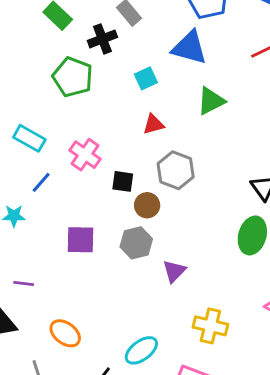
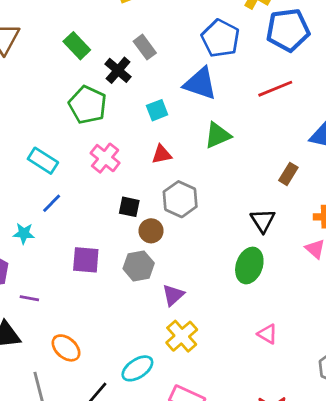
black cross: (102, 39) -> (118, 70), turned -32
pink cross: (85, 155) -> (105, 158), moved
yellow cross: (210, 326) -> (182, 336), moved, turned 32

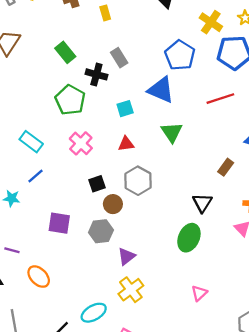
black cross: (118, 70) -> (96, 74), turned -30
green triangle: (218, 135) -> (172, 132), turned -45
black square: (129, 207) -> (97, 184), turned -35
pink triangle: (267, 334) -> (199, 293), turned 42
orange ellipse: (66, 348) -> (39, 277), moved

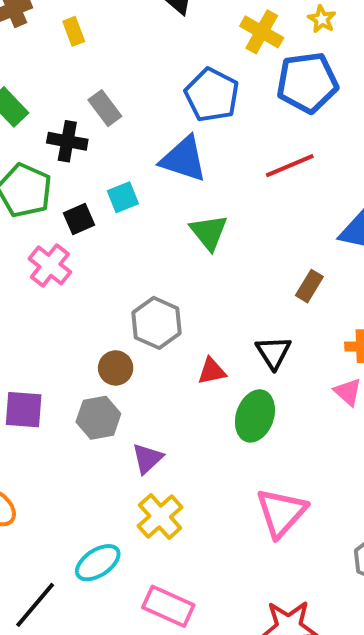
red triangle: (126, 144) -> (212, 371), moved
black square: (97, 184) -> (79, 219), moved
pink triangle: (199, 293) -> (281, 513), size x1.8

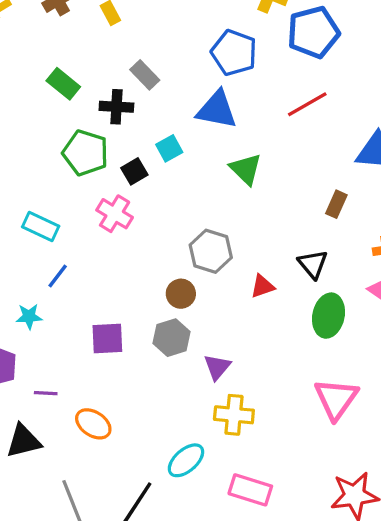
green ellipse: (255, 416) -> (329, 316), moved
yellow cross: (160, 517) -> (234, 415), turned -36

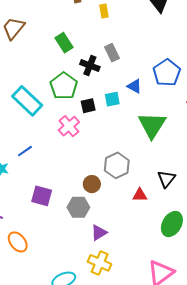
blue pentagon: (234, 53) -> (167, 73), moved
blue triangle: (217, 110) -> (134, 86), moved, size x0.6
green triangle: (246, 169) -> (152, 125), size x1.4
cyan rectangle: (41, 226) -> (27, 101), moved, size x1.4
black triangle: (313, 264) -> (166, 179), moved

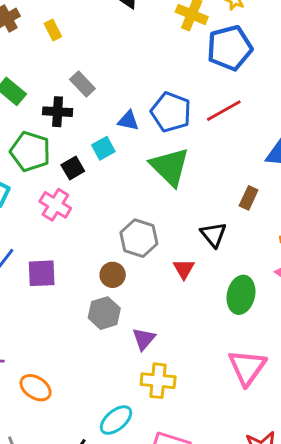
blue pentagon: (167, 73) -> (171, 112), moved
red triangle: (140, 195) -> (184, 269), turned -42
purple square: (42, 196) -> (42, 273), moved

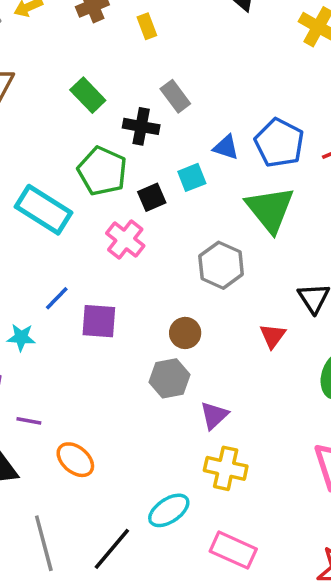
gray hexagon: (139, 238) -> (221, 265), moved

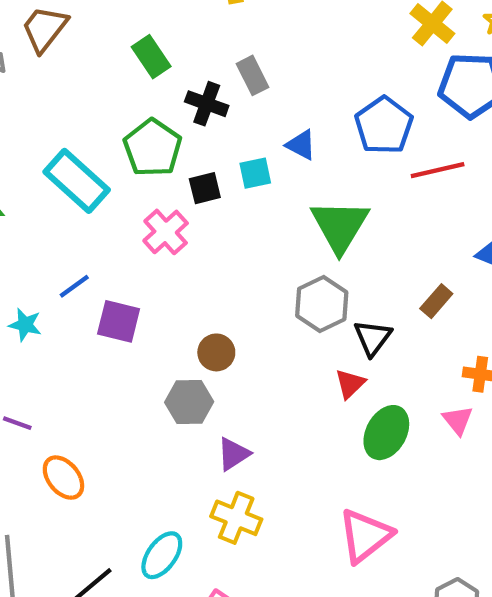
blue pentagon: (279, 143) -> (384, 125), moved
gray hexagon: (221, 265) -> (322, 304), moved
red triangle: (273, 336) -> (350, 384), moved
cyan ellipse: (169, 510) -> (162, 555), turned -30

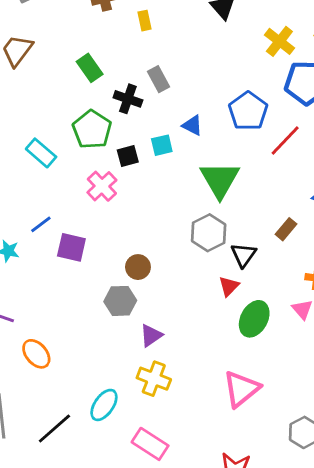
red line: (438, 170) -> (285, 141), turned -32
cyan rectangle: (77, 181) -> (41, 153), size x0.7

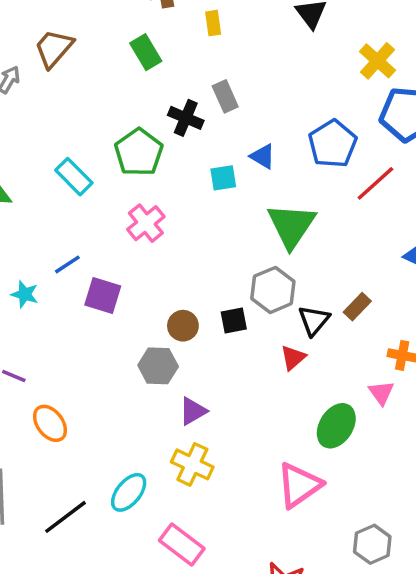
green rectangle: (90, 68) -> (146, 52), moved
black square: (128, 156) -> (234, 320), moved
brown rectangle: (286, 229) -> (357, 307), moved
green ellipse: (254, 319) -> (336, 426), moved

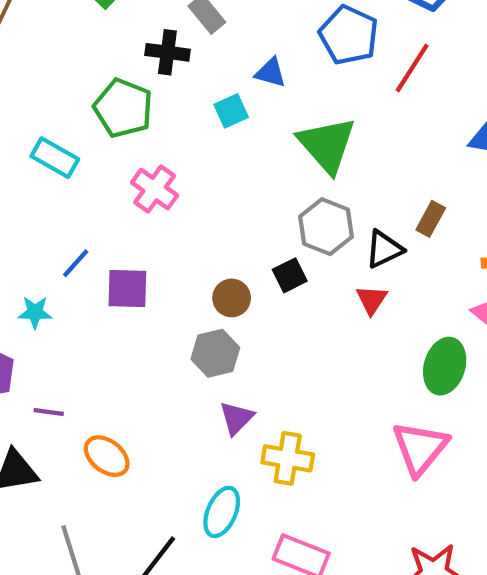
black triangle: (314, 320) -> (384, 249), turned 40
purple triangle: (193, 411) -> (236, 418), moved

